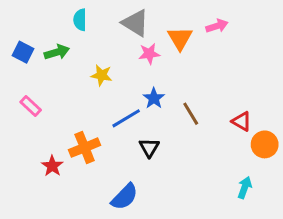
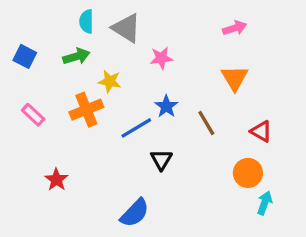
gray triangle: (135, 23) -> (126, 28), moved
orange triangle: (180, 38) -> (235, 78), moved
green arrow: (57, 52) -> (76, 56), moved
orange circle: (265, 144) -> (248, 173), moved
orange cross: (85, 148) -> (86, 110), moved

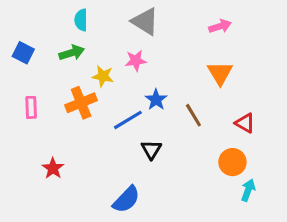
gray triangle: (126, 28) -> (145, 22), moved
pink star: (161, 58) -> (136, 61), moved
pink rectangle: (33, 115) -> (31, 107), turned 45

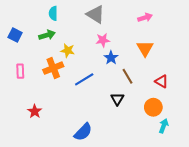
pink star: (136, 61) -> (103, 40), moved
blue star: (156, 100) -> (111, 58), moved
black triangle: (151, 150) -> (117, 99), moved

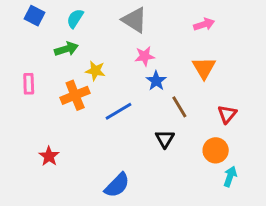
cyan semicircle: (53, 13) -> (75, 19), turned 32
blue square: (15, 35) -> (34, 16), moved
pink rectangle: (20, 71) -> (29, 84), moved
red triangle: (162, 81) -> (227, 114), turned 40

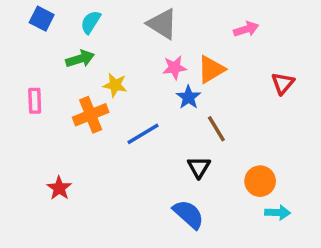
orange triangle: (204, 68) -> (211, 69), moved, turned 30
red triangle: (227, 114) -> (283, 83), moved
cyan arrow: (230, 176) -> (278, 213), turned 72
blue semicircle: (117, 185) -> (188, 214), moved, turned -92

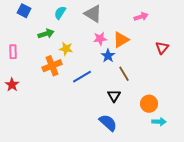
cyan semicircle: (91, 22) -> (60, 13), moved
pink rectangle: (35, 101) -> (13, 52), moved
red star: (59, 188) -> (12, 85), moved

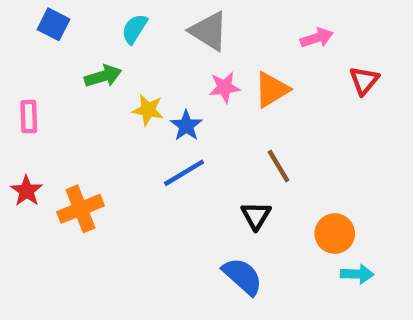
red triangle: (162, 48) -> (364, 81), moved
blue star: (108, 56) -> (186, 126), moved
orange cross: (52, 66) -> (81, 209), moved

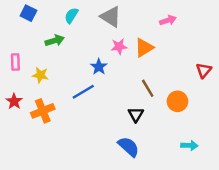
red triangle: (364, 81) -> (204, 70), moved
yellow star: (148, 110) -> (40, 75), moved
blue line: (184, 173) -> (83, 92), moved
orange circle: (335, 234) -> (177, 101), moved

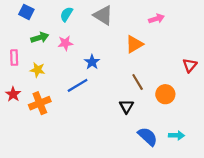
green arrow: (55, 41) -> (40, 38), moved
pink star: (119, 46) -> (65, 43), moved
blue semicircle: (129, 147) -> (148, 136), moved

